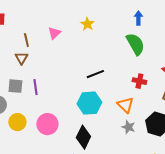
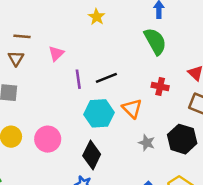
pink triangle: (54, 33) -> (56, 54), moved
brown line: (26, 40) -> (22, 36), turned -72
purple line: (35, 87) -> (78, 79), moved
orange triangle: (125, 105) -> (132, 109), moved

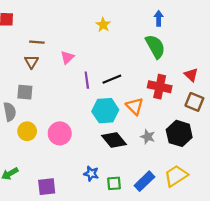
red cross: (160, 87) -> (160, 87), size x1.5
black diamond: (92, 155) -> (114, 140), moved, turned -65

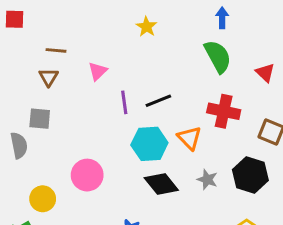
red triangle: (191, 75) -> (265, 73), moved
yellow circle: (27, 131) -> (43, 199), moved

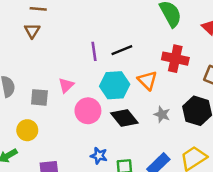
pink triangle: (98, 71) -> (66, 85), moved
gray square: (40, 119) -> (39, 97), moved
pink circle: (87, 175) -> (88, 111), moved

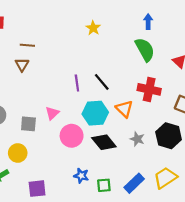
black line: (122, 50) -> (102, 82), turned 72

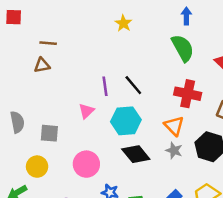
brown triangle: (22, 65) -> (42, 65), turned 48
orange triangle: (124, 109) -> (174, 126), moved
pink triangle: (52, 113) -> (86, 111), moved
pink circle: (72, 136) -> (86, 164), moved

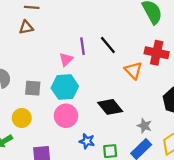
pink triangle: (86, 111) -> (66, 59), moved
cyan hexagon: (126, 121) -> (65, 87), moved
orange triangle: (174, 126) -> (133, 70), moved
gray star: (174, 150) -> (144, 126), moved

